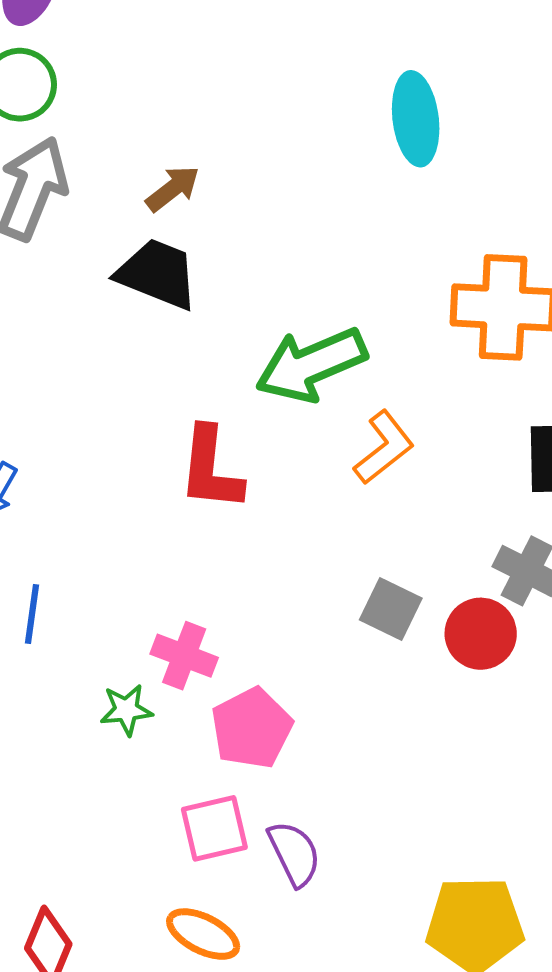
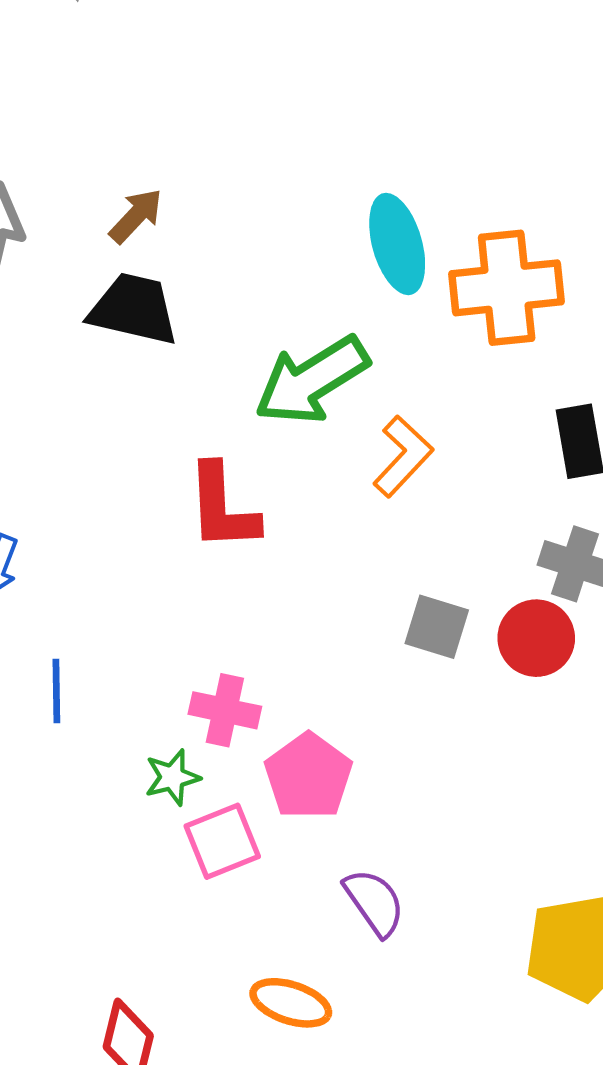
cyan ellipse: (416, 119) -> (397, 244), moved
pink square: (214, 828) -> (222, 841), moved

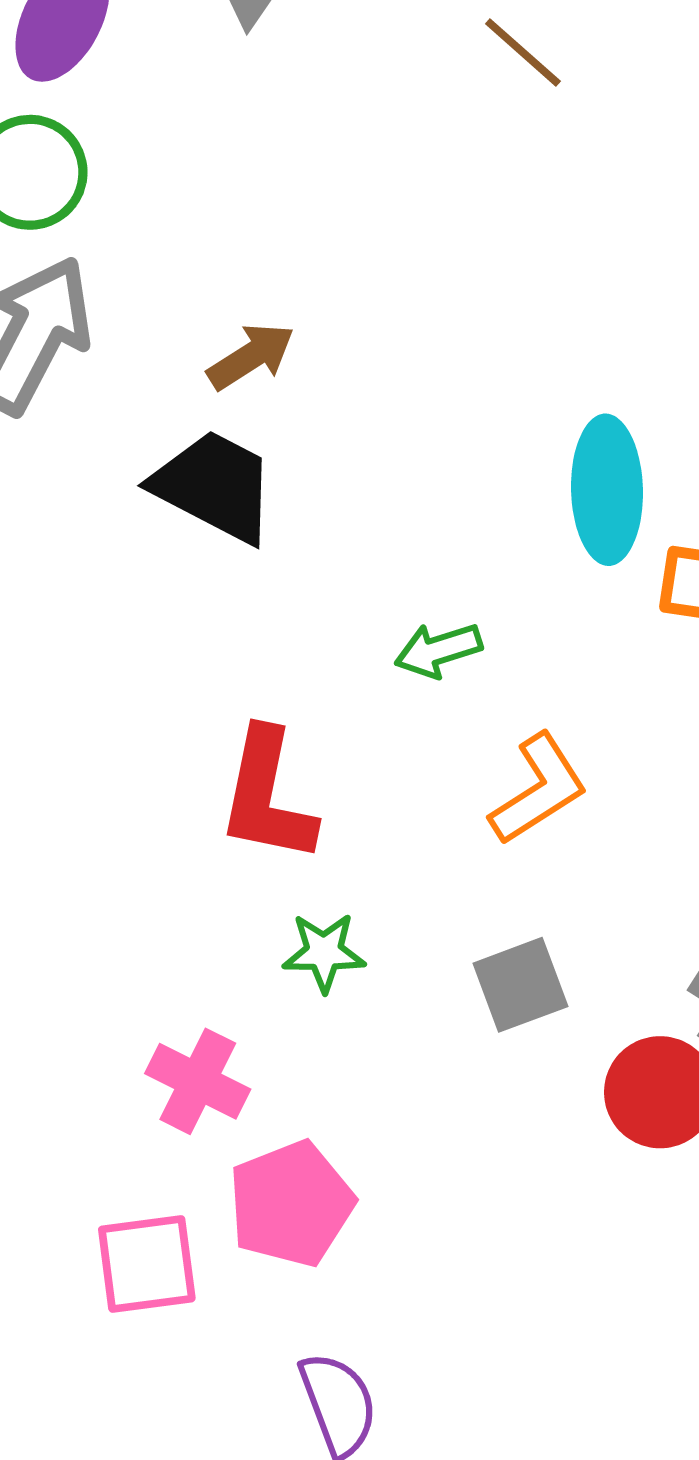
green arrow: (312, 380) -> (438, 650), size x0.5
gray square: (437, 627) -> (520, 985), moved, turned 38
green star: (172, 777) -> (324, 952), moved

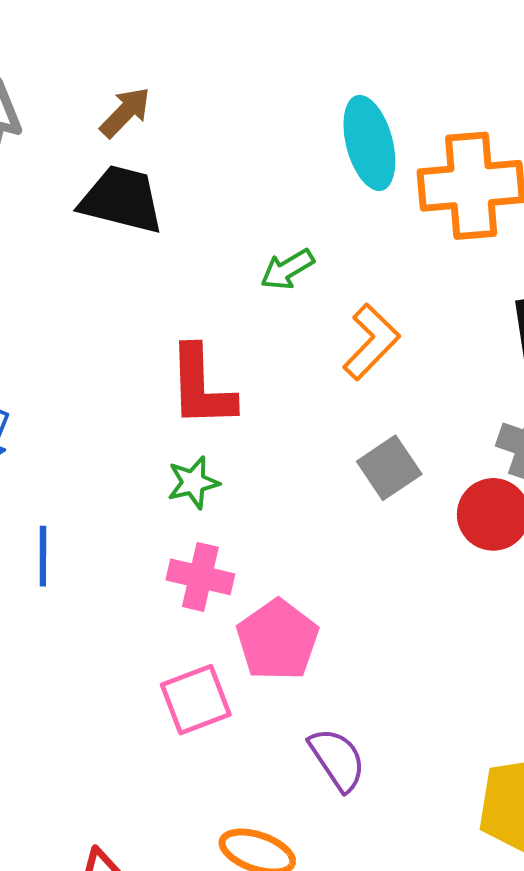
green star: (324, 952) -> (193, 483), moved

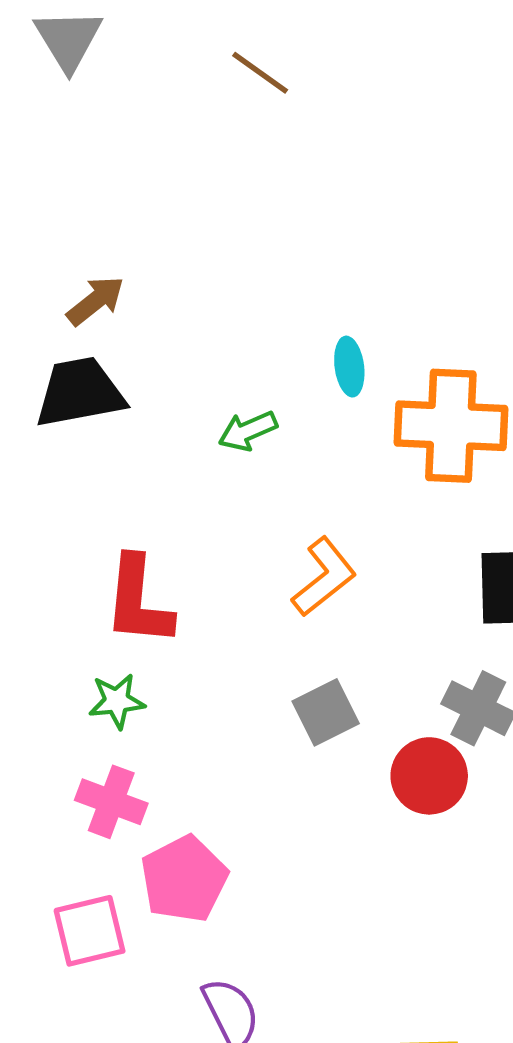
cyan ellipse: (369, 143) -> (349, 367), size x0.6
black trapezoid: (122, 200) -> (80, 392), turned -32
green arrow: (287, 269) -> (248, 431), moved

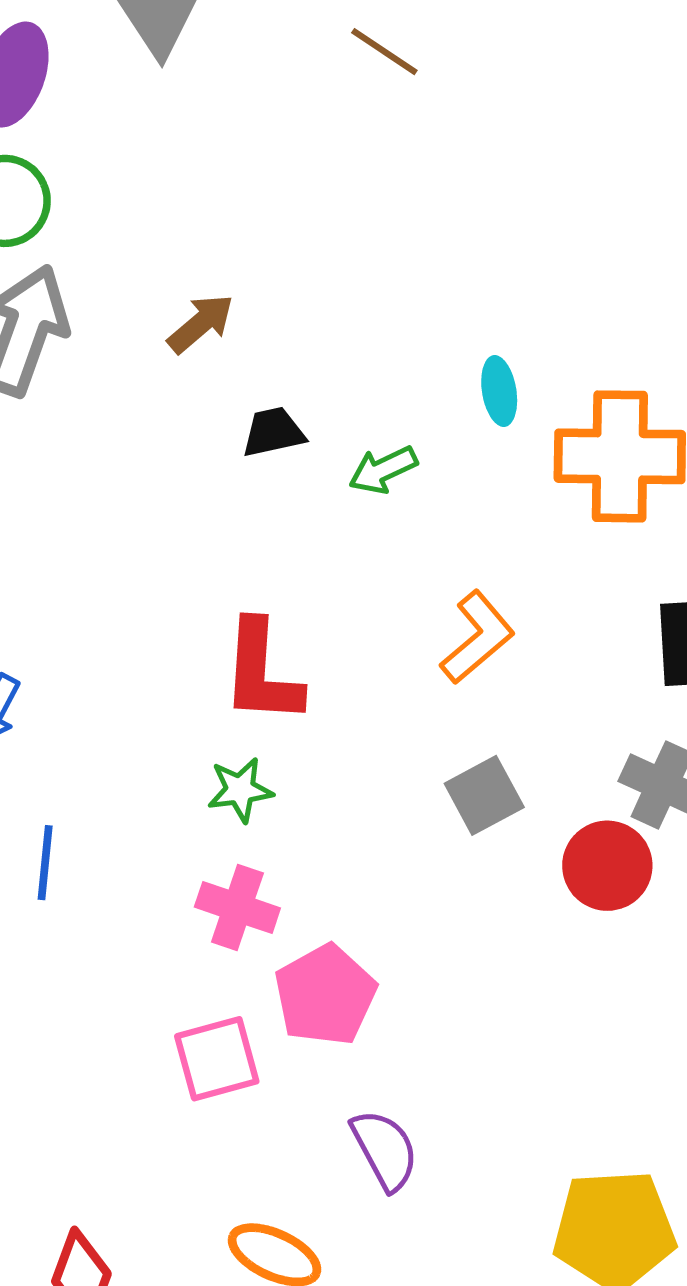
black trapezoid: (80, 392) -> (273, 432), moved, size x0.6

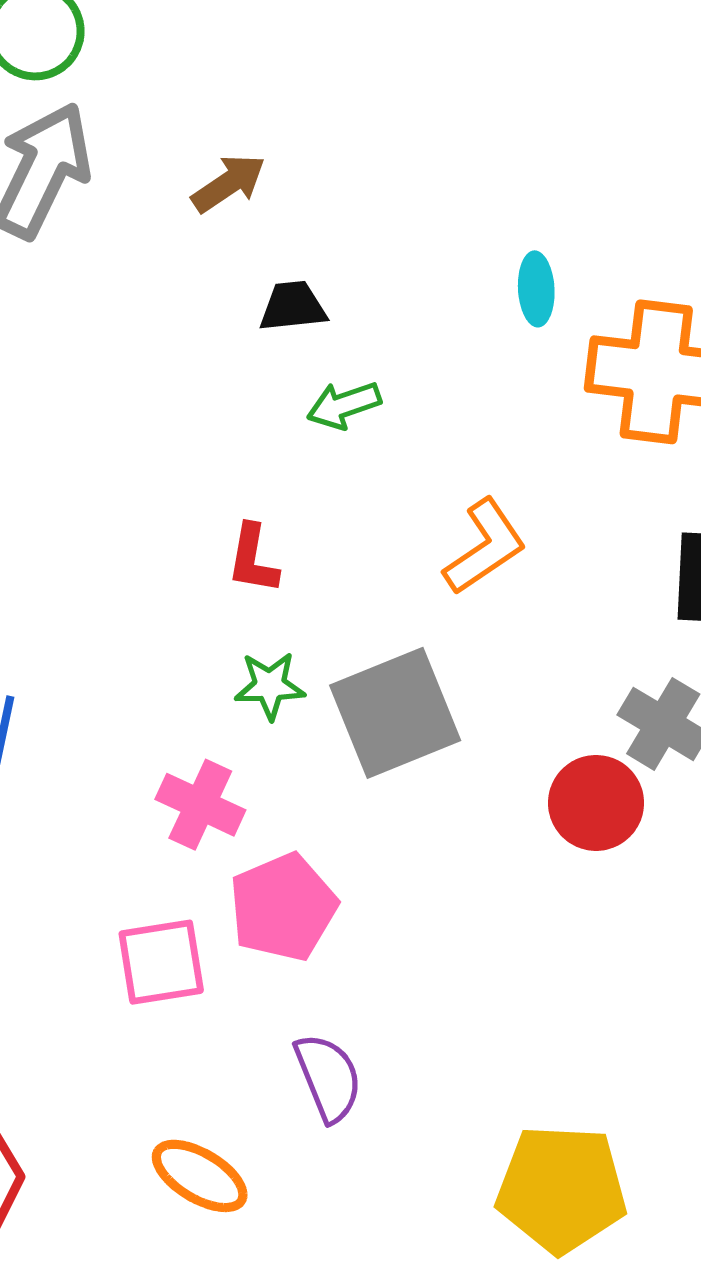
green arrow: (383, 470) -> (344, 405), moved
red L-shape: (262, 672) -> (253, 559), size x0.6
green star: (240, 790) -> (270, 686), moved
gray square: (484, 795) -> (395, 713), moved, size x1.6

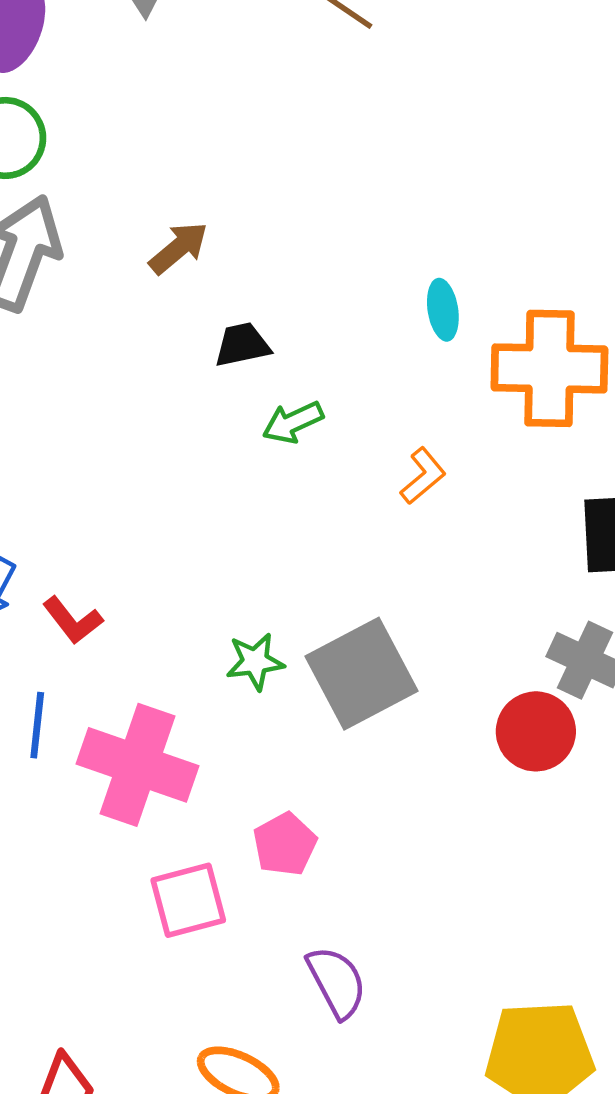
orange L-shape: (485, 547) -> (423, 476), moved, size x0.7
red L-shape: (253, 559) -> (73, 620), moved, turned -42
pink cross: (200, 805) -> (138, 765), moved, size x1.6
pink pentagon: (283, 907) -> (285, 844), size x0.7

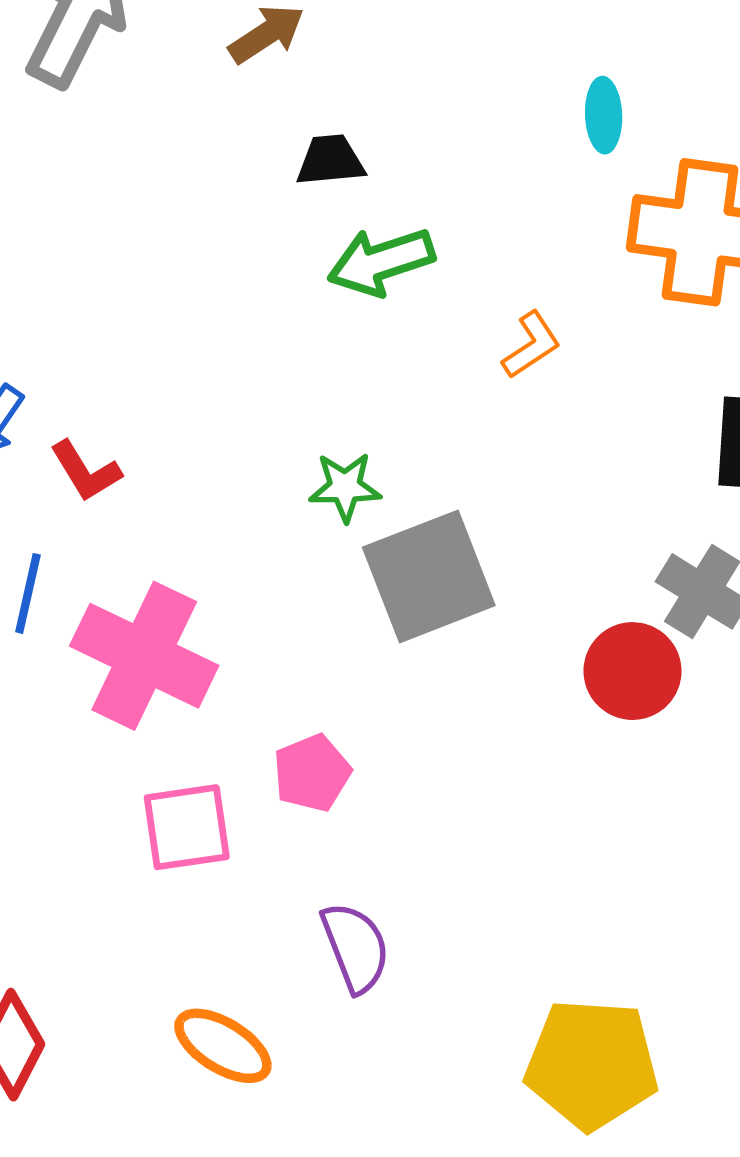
cyan ellipse: (443, 310) -> (604, 115), moved
green arrow: (293, 422) -> (381, 262), size x1.4
green star: (255, 662) -> (345, 487), moved

